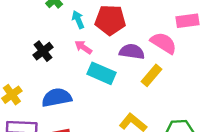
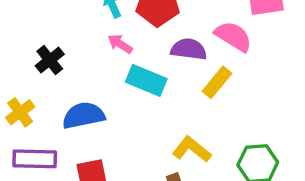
black cross: (43, 51) -> (50, 60), moved

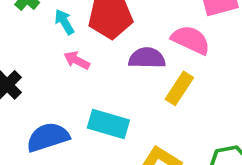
cyan rectangle: (146, 80) -> (108, 124), moved

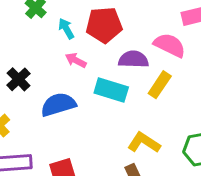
cyan rectangle: (108, 124) -> (111, 90), moved
blue semicircle: (48, 137) -> (58, 105), moved

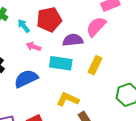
pink semicircle: (170, 45) -> (96, 27), turned -65
yellow rectangle: (160, 85) -> (95, 65), moved
yellow L-shape: (144, 143) -> (68, 99), moved

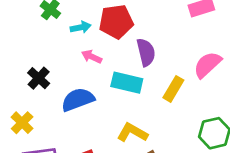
cyan arrow: (24, 26) -> (81, 27), turned 112
pink semicircle: (96, 27) -> (207, 65), moved
purple semicircle: (73, 40) -> (146, 52), turned 78

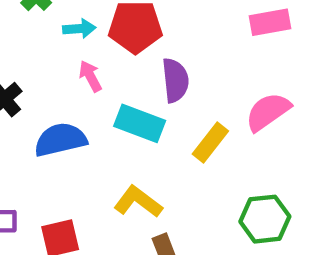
pink arrow: (92, 57) -> (90, 76), turned 30

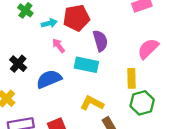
yellow rectangle: (210, 142) -> (131, 78), moved, turned -30
green hexagon: (265, 219) -> (142, 103), moved

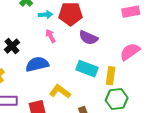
purple semicircle: (100, 41) -> (88, 38), turned 120
cyan rectangle: (86, 65) -> (87, 69), moved
yellow L-shape: (92, 103) -> (60, 91), moved

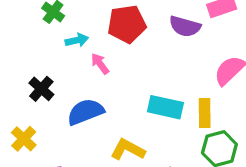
cyan arrow: (45, 15) -> (77, 40), moved
purple semicircle: (88, 38) -> (185, 26), moved

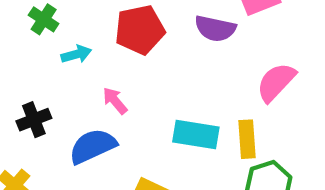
pink arrow: (100, 64) -> (115, 101), moved
black cross: (41, 89) -> (34, 120), turned 30

